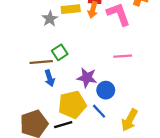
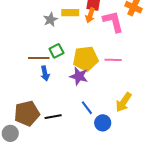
blue circle: (106, 90) -> (103, 123), moved
yellow pentagon: (72, 105) -> (86, 59), moved
yellow arrow: (130, 120) -> (124, 102), moved

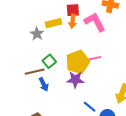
pink line: (113, 60) -> (93, 59), moved

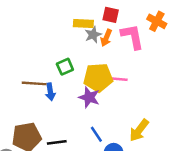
orange arrow: (72, 21) -> (106, 38), moved
gray star: (37, 34) -> (93, 35), moved
brown line: (35, 72) -> (34, 83), moved

